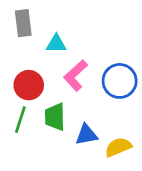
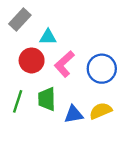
gray rectangle: (23, 23) -> (20, 20), turned 50
red circle: (29, 85) -> (32, 60), moved
yellow semicircle: (118, 147) -> (101, 111), moved

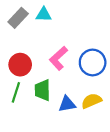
cyan triangle: (48, 37) -> (44, 15), moved
red circle: (32, 60) -> (20, 65), moved

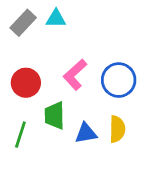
green line: (16, 92) -> (20, 135), moved
yellow semicircle: (92, 101) -> (117, 129), turned 114

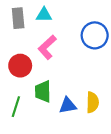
gray rectangle: (23, 23) -> (18, 18), turned -48
pink L-shape: (75, 75) -> (47, 47), moved
blue circle: (119, 80) -> (95, 35), moved

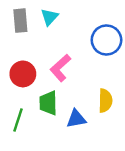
cyan triangle: (44, 15) -> (50, 17), turned -49
pink L-shape: (47, 47) -> (60, 68), moved
yellow semicircle: (92, 102) -> (105, 101), moved

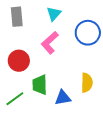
cyan triangle: (50, 17) -> (54, 14), moved
pink L-shape: (60, 68) -> (50, 43), moved
green line: (18, 120) -> (15, 99), turned 36

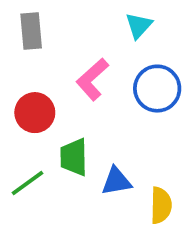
cyan triangle: (54, 14) -> (139, 25), moved
blue circle: (88, 33) -> (157, 89), moved
yellow semicircle: (87, 83) -> (161, 205), moved

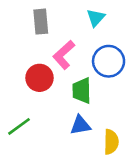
gray rectangle: (31, 31) -> (41, 22), moved
red circle: (35, 113) -> (39, 78), moved
green trapezoid: (74, 157) -> (82, 91), moved

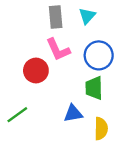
gray rectangle: (41, 22) -> (56, 17), moved
pink L-shape: (64, 55) -> (58, 50), turned -72
green trapezoid: (82, 91) -> (94, 88), moved

